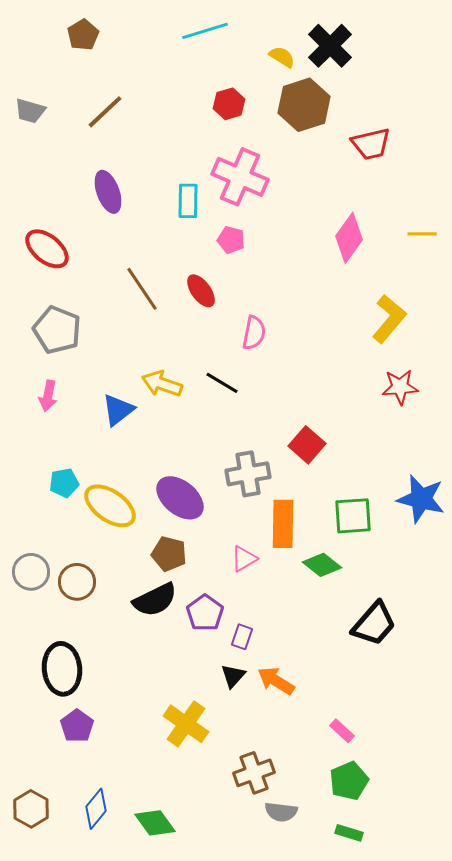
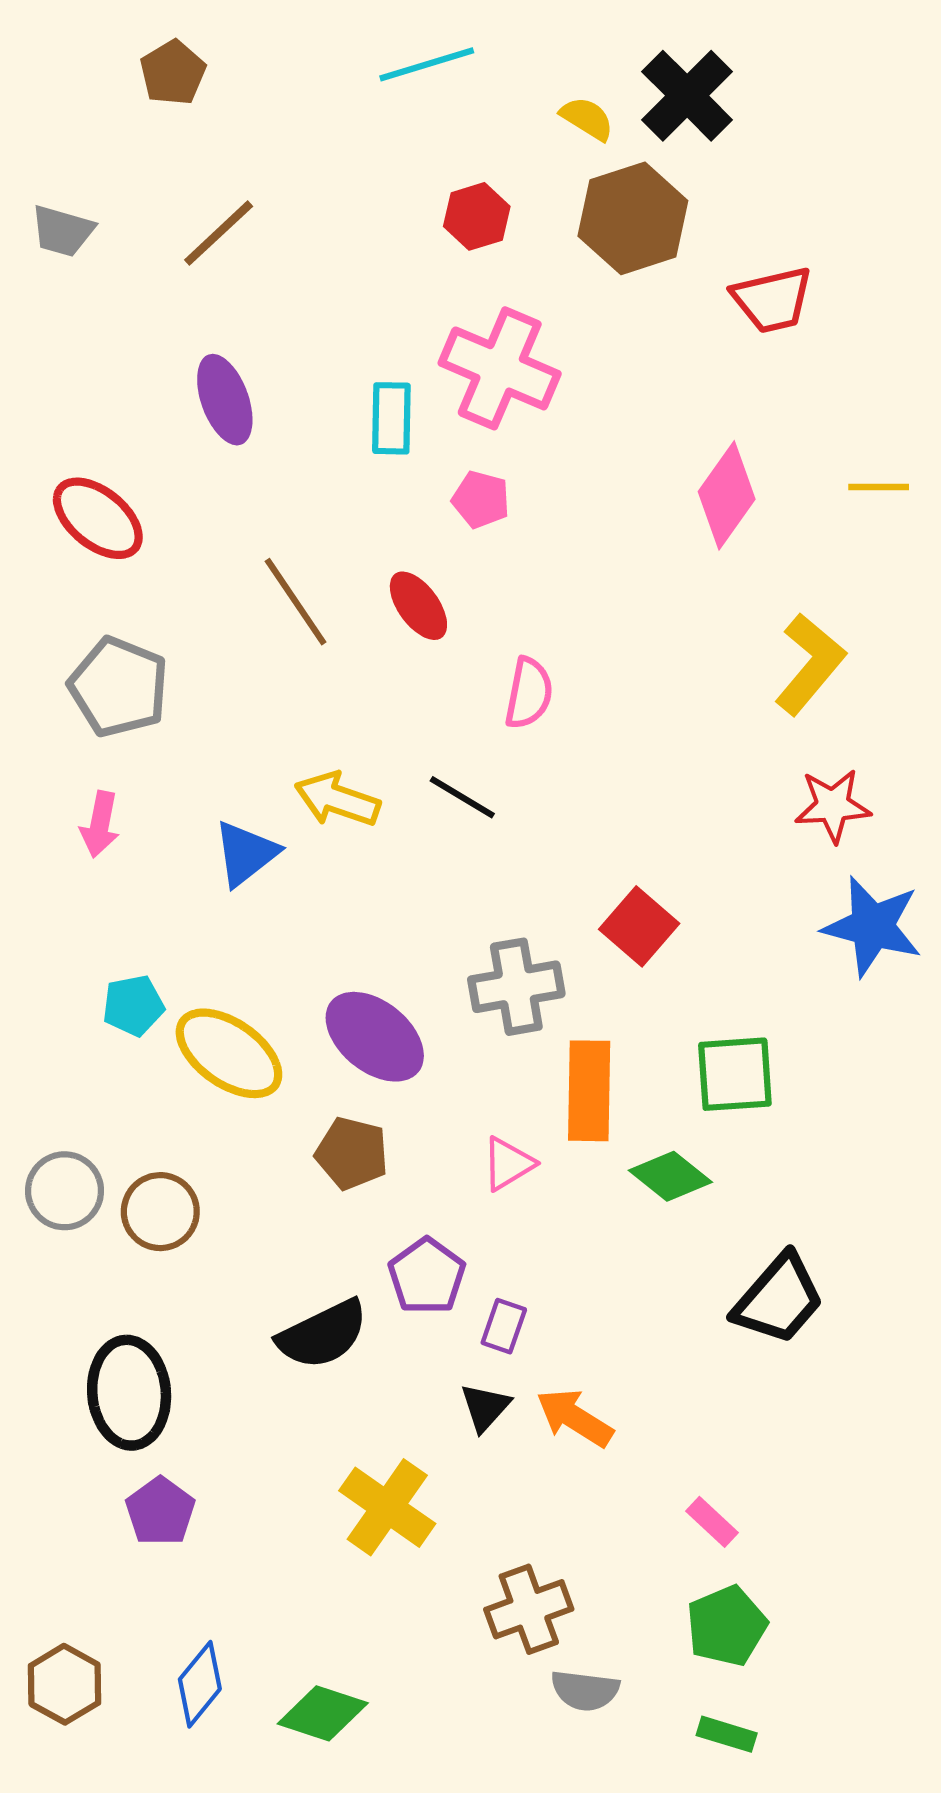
blue star: (421, 499) -> (872, 926), moved
black semicircle: (155, 600) -> (323, 1334), moved
green diamond: (155, 823) -> (323, 1713), turned -36

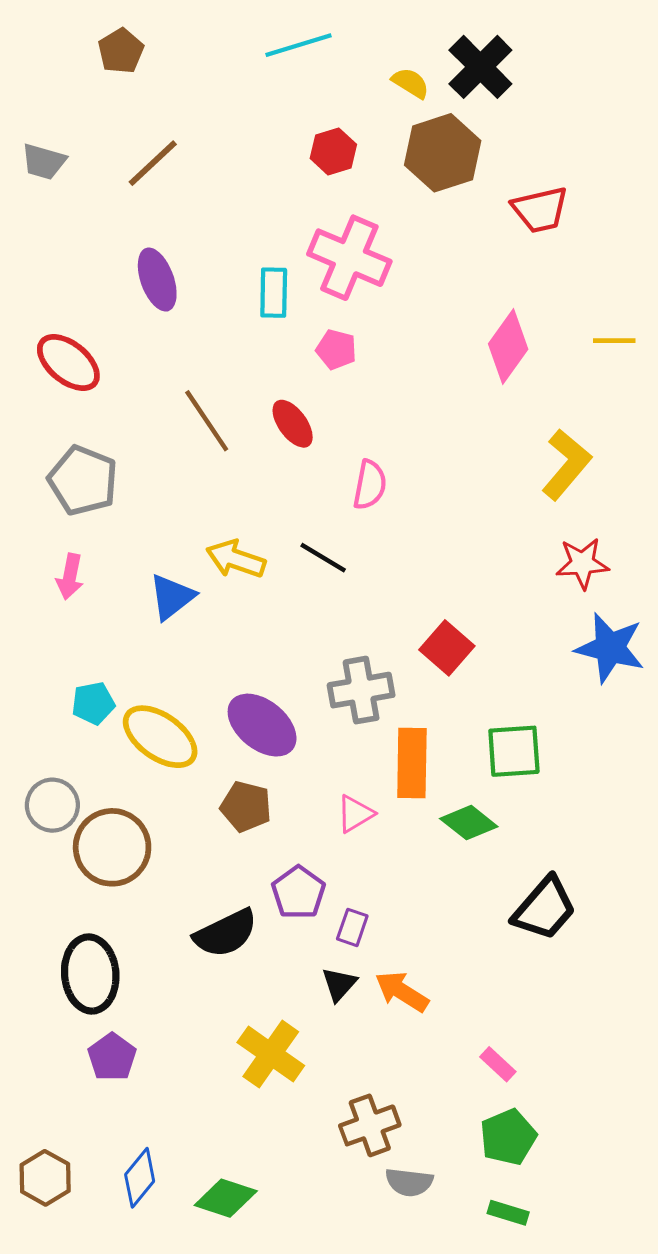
gray circle: (65, 1191) -> (52, 805), moved
brown circle: (160, 1212) -> (112, 847), size x1.4

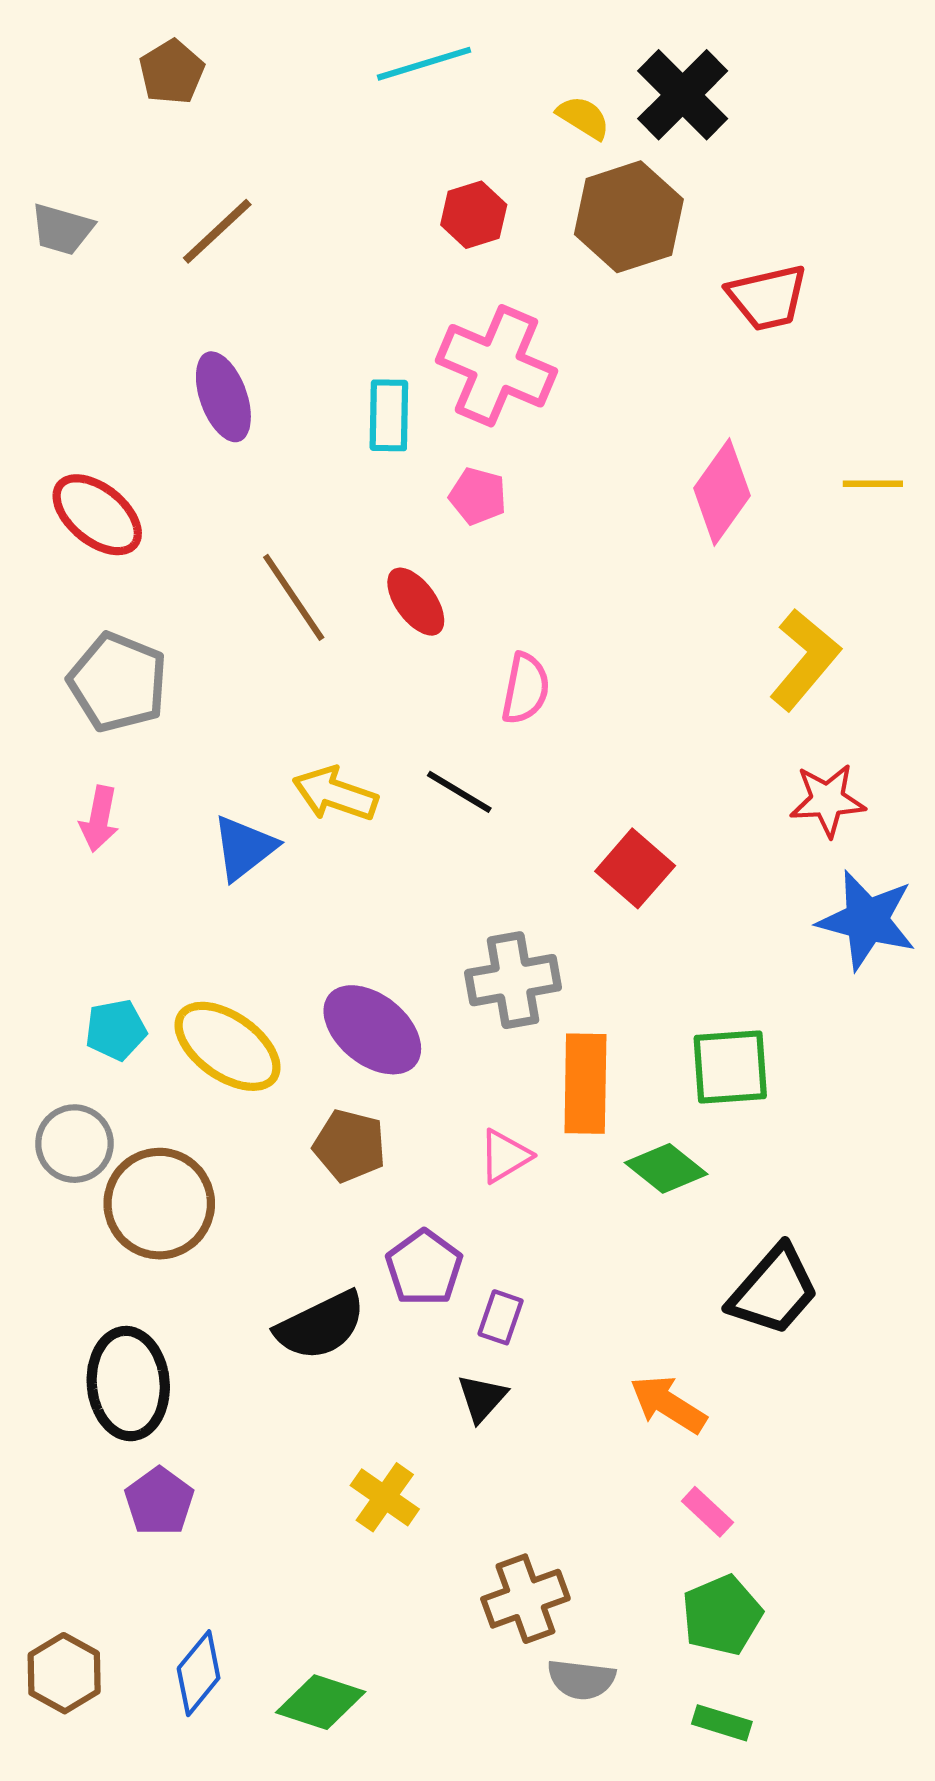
red square: (447, 648) -> (635, 868), moved
cyan pentagon: (93, 703) -> (116, 1030), moved
orange arrow: (402, 991) -> (668, 1404), moved
yellow cross: (271, 1054) -> (385, 1497), size x0.7

